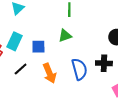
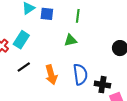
blue square: (38, 47) -> (47, 14), moved
black cross: (104, 63) -> (102, 85), moved

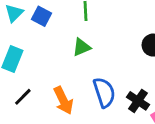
blue square: (47, 14) -> (42, 16), turned 32
black cross: (102, 85) -> (138, 101), turned 35

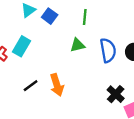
blue semicircle: (104, 92) -> (108, 50), moved
black line: (23, 97) -> (31, 86), moved

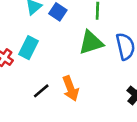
green triangle: (77, 45) -> (91, 43), size x1.5

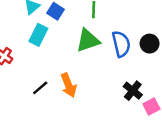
cyan rectangle: (28, 48) -> (38, 35), moved

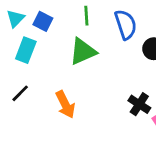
blue semicircle: (121, 44) -> (126, 25), moved
black line: (40, 88) -> (20, 93), moved

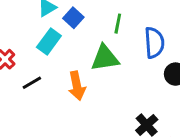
orange arrow: (65, 104) -> (77, 86), moved

